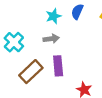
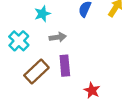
cyan star: (53, 16) -> (42, 14), moved

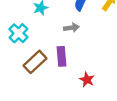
gray arrow: (58, 37) -> (71, 28), moved

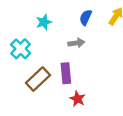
red star: (87, 80) -> (78, 99), moved

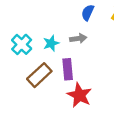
cyan star: (44, 22) -> (51, 43), moved
red star: (78, 99) -> (79, 95), size x1.5

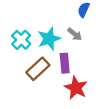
gray arrow: (78, 39) -> (75, 34), turned 48
cyan star: (51, 43) -> (49, 39), size x1.5

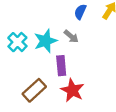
brown rectangle: (38, 69) -> (34, 90), moved

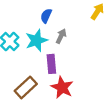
blue semicircle: (80, 12) -> (46, 16), moved
gray arrow: (71, 36) -> (61, 36), turned -104

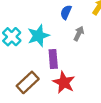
blue semicircle: (46, 16) -> (66, 12), moved
gray arrow: (61, 36) -> (79, 34), moved

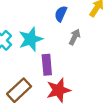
red star: (64, 82) -> (58, 90), turned 30

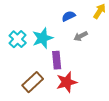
blue semicircle: (61, 14) -> (69, 16), turned 40
gray arrow: (75, 37) -> (81, 36), turned -144

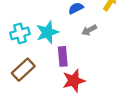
cyan cross: (18, 39) -> (20, 33), turned 30
brown rectangle: (33, 82) -> (23, 70), moved

